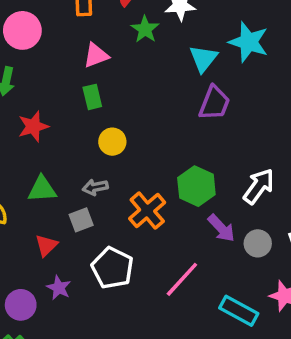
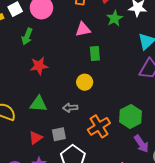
green rectangle: (92, 97) -> (95, 54), moved
gray square: (81, 220) -> (59, 134), moved

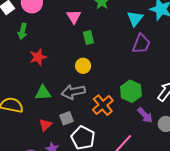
pink triangle: (83, 29) -> (74, 17), turned -42
gray arrow: (70, 108) -> (73, 92), size x1.6

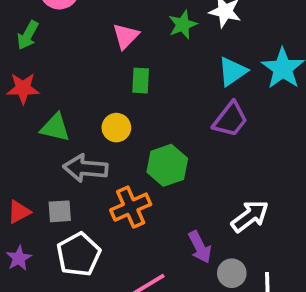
red star: (38, 57) -> (23, 88), moved
green hexagon: (131, 91) -> (167, 165), moved
green triangle: (43, 93) -> (55, 127), moved

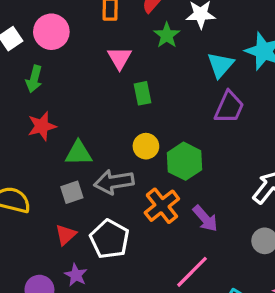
yellow circle: (116, 128) -> (146, 146), moved
gray square: (60, 211) -> (72, 192), moved
purple arrow: (200, 247) -> (205, 218), moved
white pentagon: (79, 254) -> (110, 239), moved

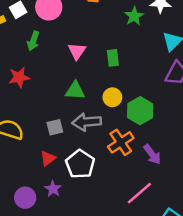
pink triangle: (120, 58) -> (77, 51), moved
red star: (42, 126) -> (19, 77), moved
green triangle: (79, 153) -> (75, 91), moved

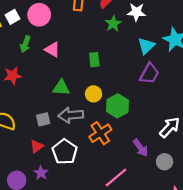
pink triangle: (77, 51) -> (52, 50), moved, turned -35
purple arrow: (152, 154) -> (140, 148), moved

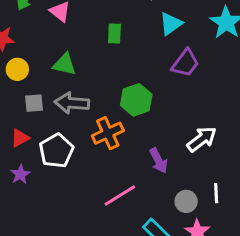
cyan triangle: (146, 46) -> (171, 24), moved
yellow circle: (94, 94) -> (17, 69), moved
gray circle: (165, 162) -> (186, 201), moved

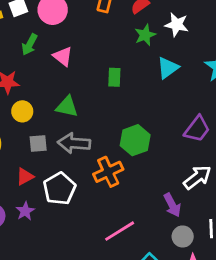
purple trapezoid: (185, 63) -> (197, 129), moved
purple arrow: (159, 161) -> (172, 205), moved

